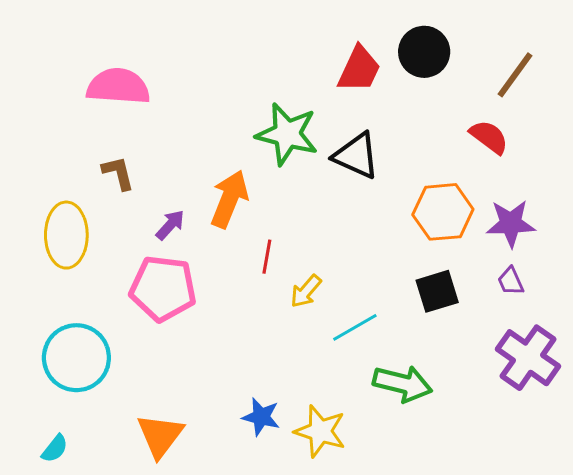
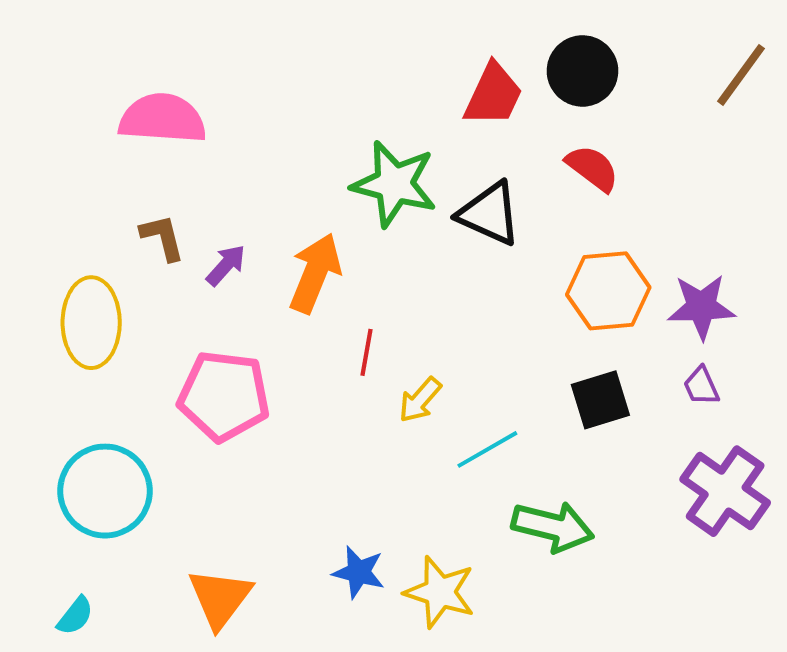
brown line: (515, 75) -> (741, 75), moved
red semicircle: (489, 137) -> (592, 168), moved
purple arrow: (170, 225) -> (226, 265), moved

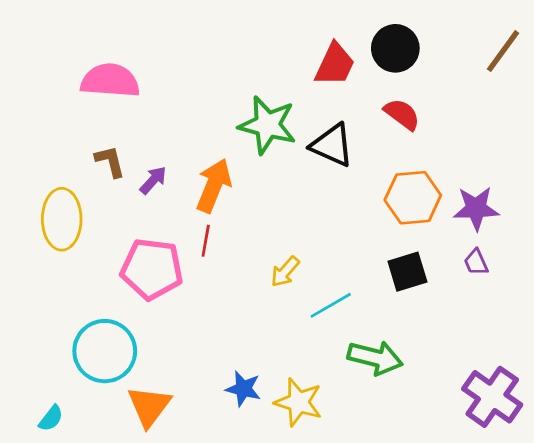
red line: (367, 352) -> (206, 241), moved
cyan circle: (105, 491) -> (105, 351), moved
purple cross: (725, 491) -> (492, 397), moved

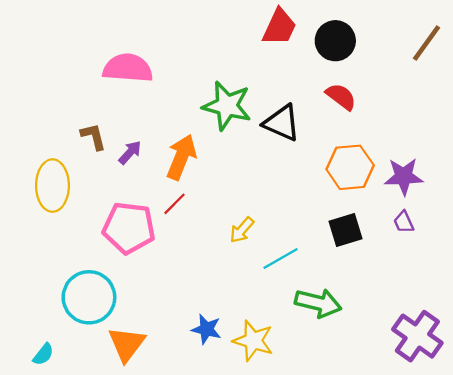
red trapezoid: (335, 64) -> (279, 27), moved
pink semicircle: (110, 81) -> (128, 68), moved
red line: (206, 241) -> (174, 204), turned 35

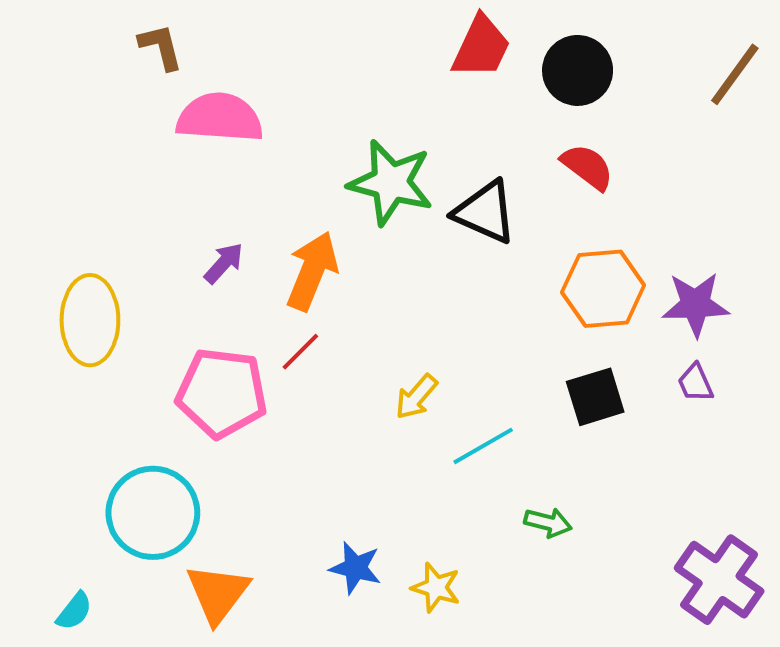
brown L-shape: (94, 137) -> (161, 47), moved
green arrow: (318, 303) -> (548, 523), size x0.6
yellow star: (253, 341) -> (436, 588), size x0.7

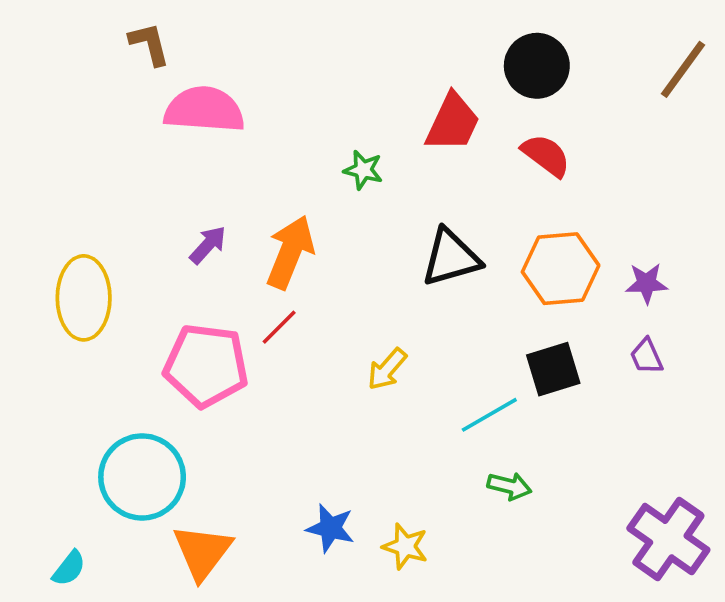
red trapezoid: (481, 47) -> (453, 122), moved
green star: (391, 183) -> (363, 170), size x0.5
black triangle: (485, 212) -> (451, 258), moved, turned -40
purple star: (695, 304) -> (646, 283), size x0.7
cyan line: (483, 446) -> (489, 415), moved

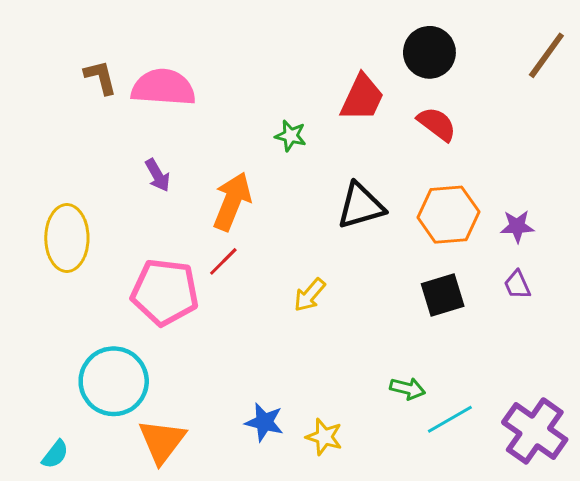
brown L-shape: (149, 44) -> (101, 77), moved
purple arrow: (208, 245) -> (158, 175), moved, turned 108
cyan line: (489, 415) -> (450, 419), moved

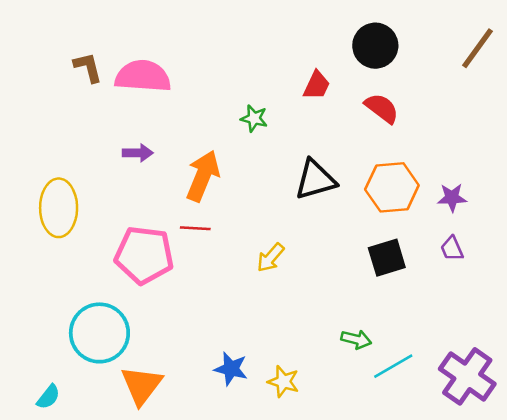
red trapezoid: (362, 98) -> (317, 85), size x0.7
purple arrow: (158, 175) -> (138, 153), turned -60
red line: (223, 261) -> (195, 228), turned 48

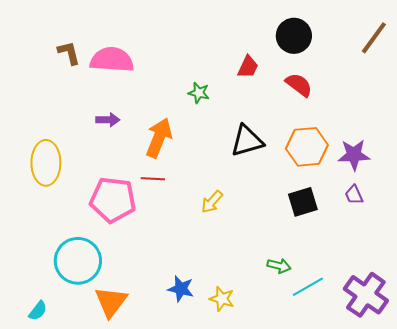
purple star: (452, 198) -> (354, 155), size x1.4

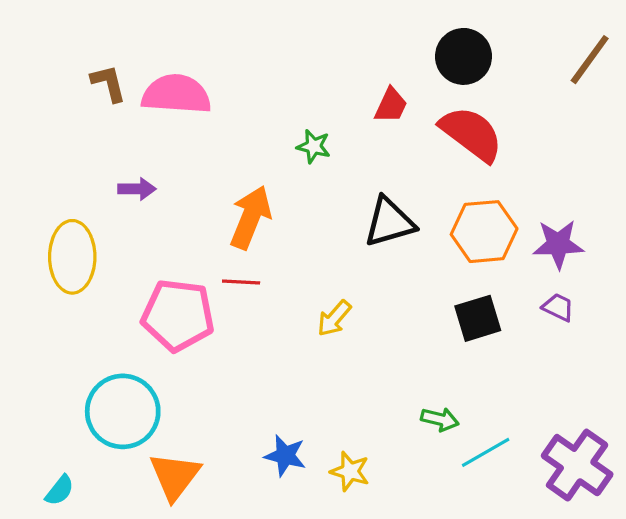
red semicircle: (299, 85) -> (471, 134), size x1.5
purple arrow: (108, 120) -> (137, 189), moved
purple trapezoid: (354, 195) -> (558, 307), turned 140

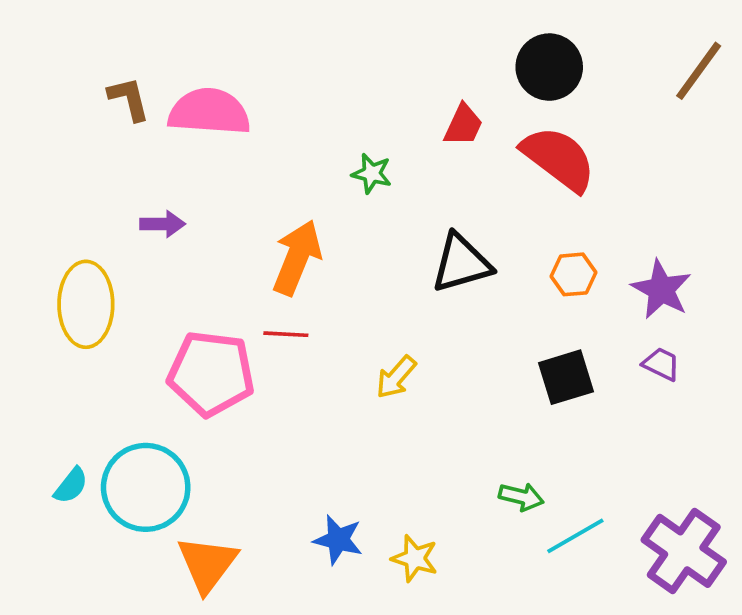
orange hexagon: (484, 232) -> (573, 274), size x0.6
purple star: (558, 244) -> (661, 289), turned 30
cyan semicircle: (60, 490) -> (71, 486), moved

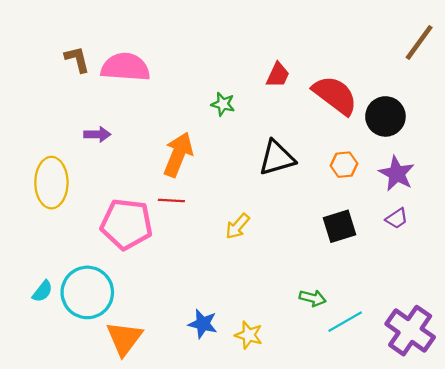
black circle: (549, 67) -> (385, 116), moved
purple trapezoid: (661, 364) -> (397, 218), turned 120

